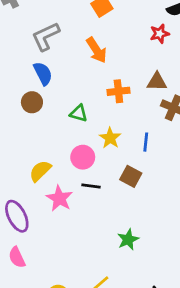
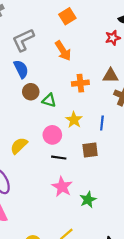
brown circle: (32, 102) -> (31, 92), moved
brown square: (131, 176) -> (90, 150), turned -35
pink star: (59, 198) -> (62, 187), moved

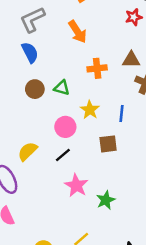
brown circle: (31, 92) -> (35, 89), moved
yellow semicircle: (19, 146) -> (28, 151), moved
black line: (59, 158) -> (63, 155), moved, turned -48

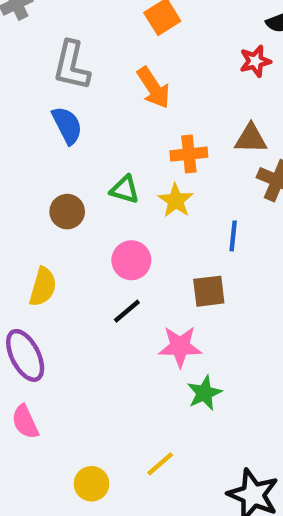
gray L-shape: (32, 20) -> (72, 66), turned -52
brown circle: (35, 89) -> (67, 212), moved
yellow star: (90, 110) -> (176, 201), moved
yellow semicircle: (28, 151) -> (43, 287), moved, turned 150
pink star: (76, 185) -> (180, 347), moved, turned -30

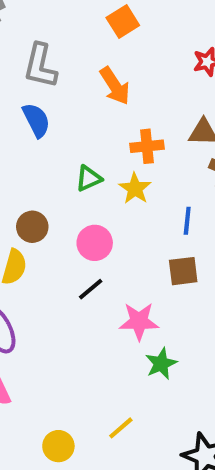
green triangle: (125, 189) -> (89, 178), turned -40
brown circle: (67, 212) -> (32, 227), moved
brown square: (209, 291) -> (183, 271), moved

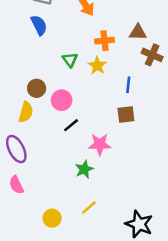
green triangle: (89, 178) -> (70, 60), turned -42
pink circle: (95, 243) -> (62, 100), moved
green star: (161, 364) -> (84, 169), moved

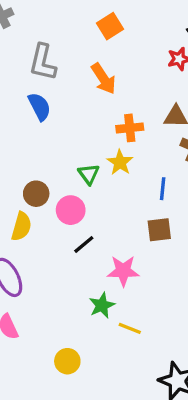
green triangle: (70, 60) -> (89, 174), moved
yellow line: (89, 207) -> (130, 328), moved, turned 63
yellow circle: (52, 218) -> (67, 361), moved

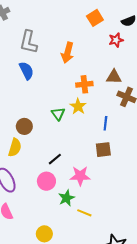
orange square: (110, 26) -> (95, 18), moved
orange arrow: (103, 79) -> (68, 53), turned 48
pink circle: (71, 210) -> (46, 181), moved

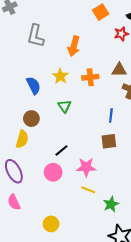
blue semicircle: (26, 71) -> (33, 85), moved
yellow star: (78, 106) -> (60, 76), moved
green star: (66, 198) -> (111, 204), moved
yellow line: (84, 213) -> (88, 190), moved

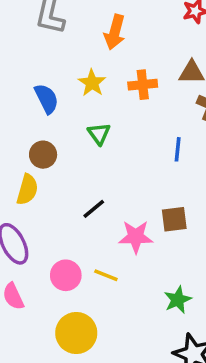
brown square: (109, 141) -> (174, 219), moved
pink circle: (53, 172) -> (66, 275), moved
yellow line: (88, 190) -> (106, 275), moved
yellow circle: (51, 224) -> (76, 333), size x1.5

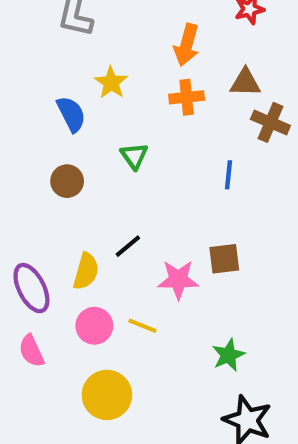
orange arrow: (115, 32) -> (187, 45), moved
yellow star: (92, 83) -> (111, 83), moved
yellow semicircle: (27, 190) -> (86, 271), moved

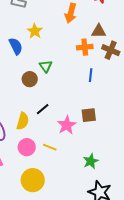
orange cross: (187, 97) -> (85, 47), moved
brown circle: (67, 181) -> (30, 79), moved
pink star: (178, 280) -> (67, 125), turned -30

